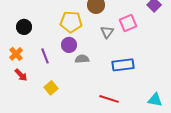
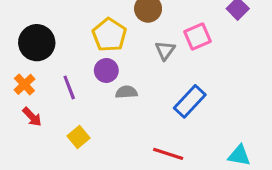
yellow pentagon: (71, 22) -> (109, 35), turned 30
black circle: (24, 27) -> (37, 43), size x1.5
blue rectangle: (123, 65) -> (190, 101), turned -40

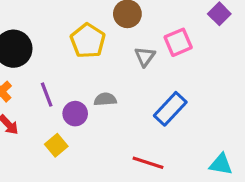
purple circle: (106, 70) -> (75, 114), moved

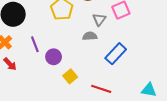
gray semicircle: (105, 99) -> (90, 36), moved
yellow square: (56, 145) -> (70, 76), moved

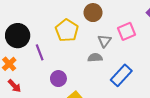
purple line: (35, 44) -> (40, 52), moved

